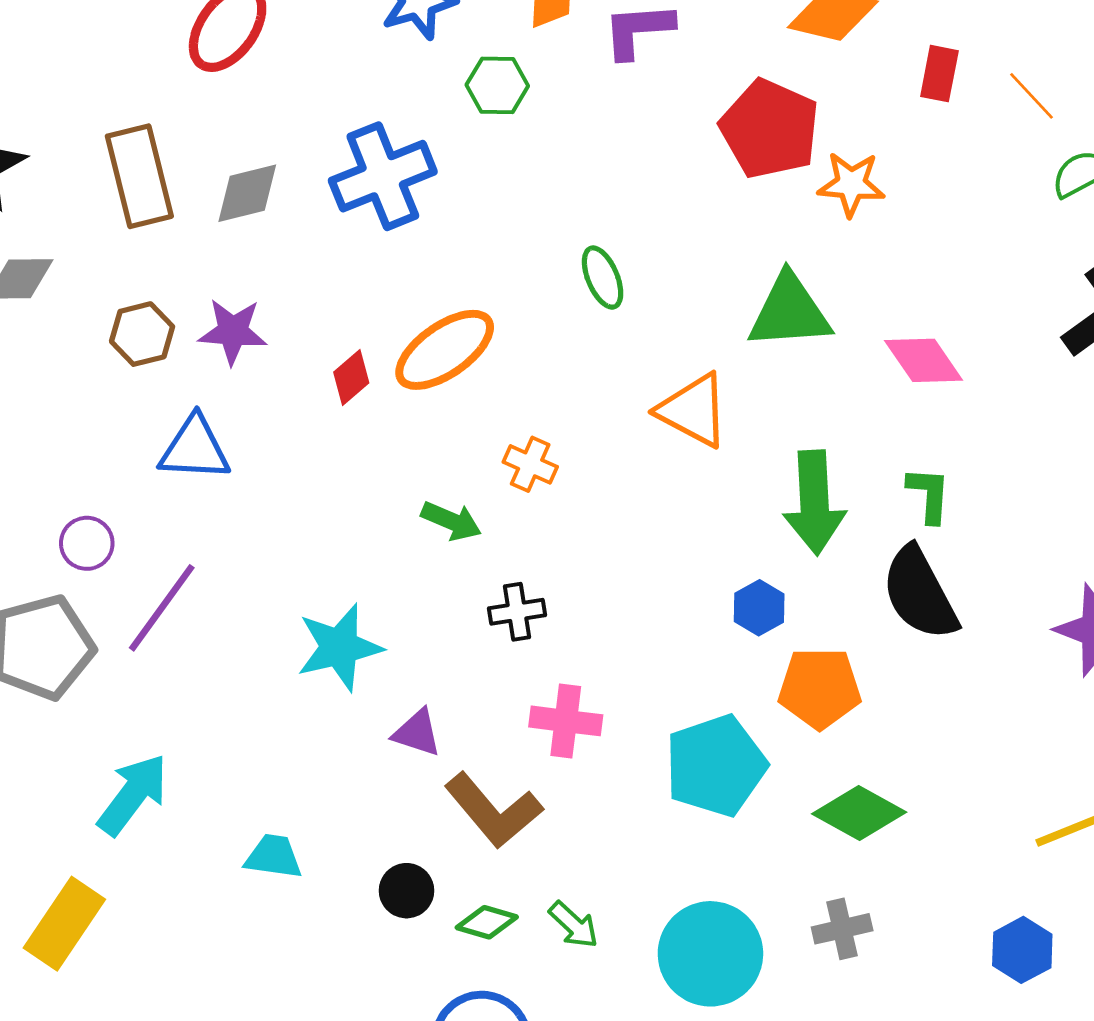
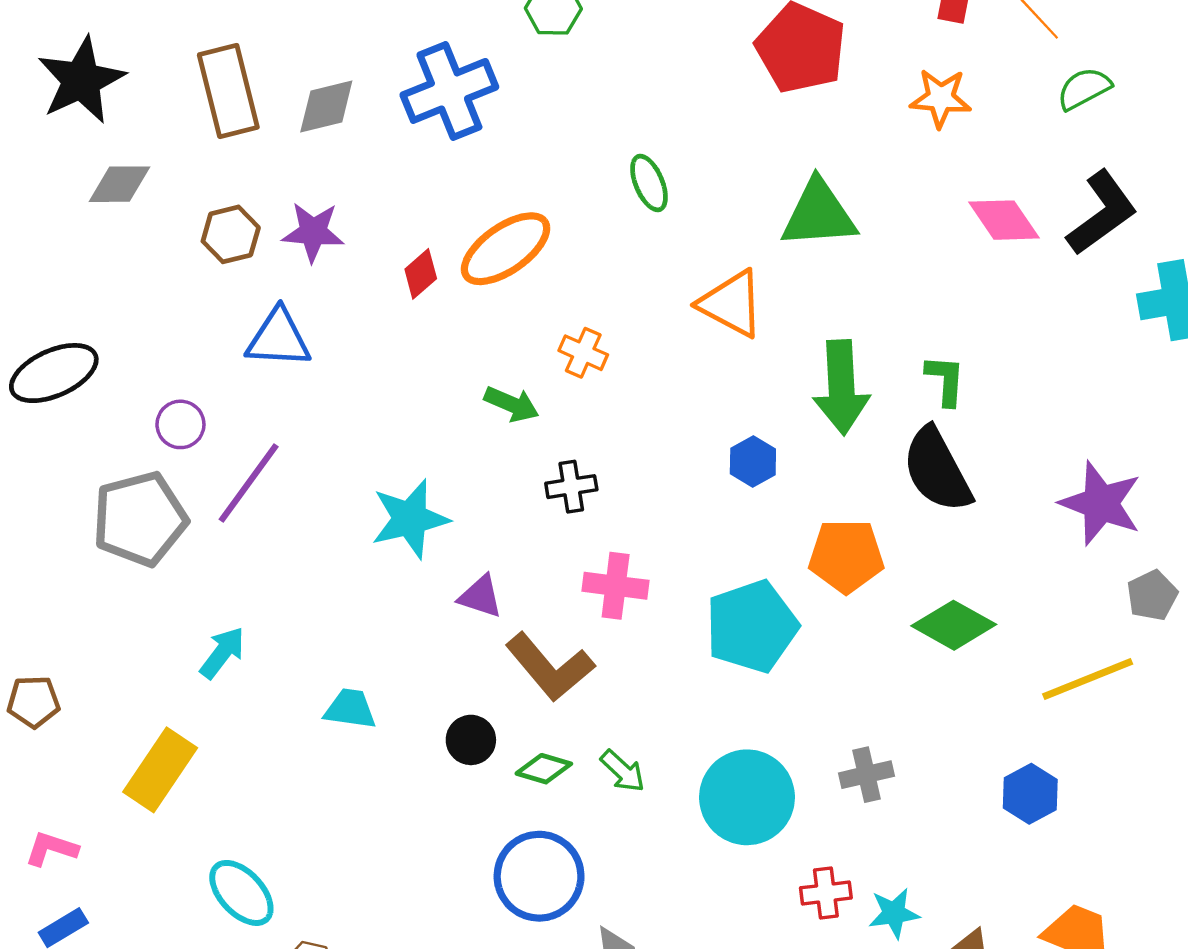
orange star: (851, 184) -> (941, 98), moved
pink diamond: (924, 360) -> (1004, 220), moved
blue hexagon: (759, 608) -> (753, 461), moved
cyan arrow: (133, 795) -> (222, 653), size x0.7
green diamond: (859, 813) -> (954, 625), moved

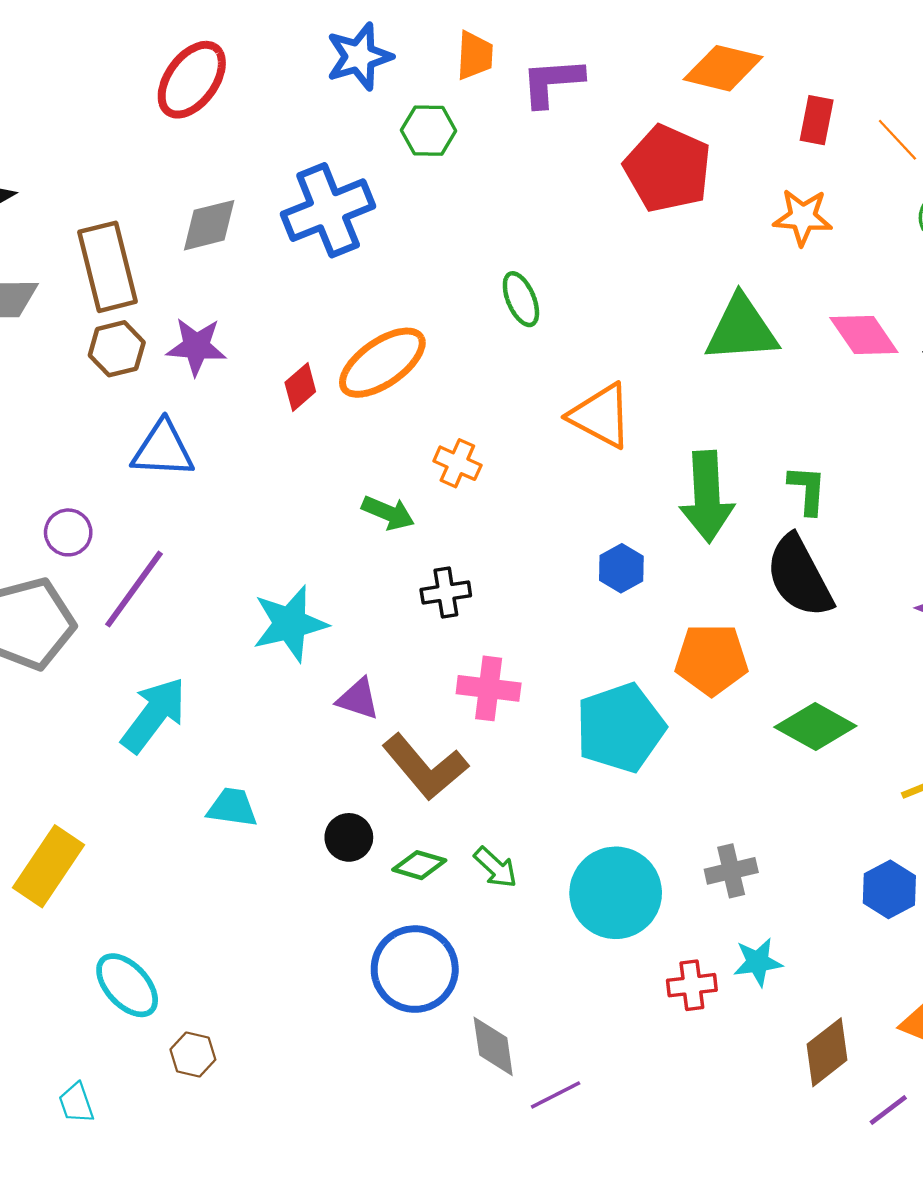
brown rectangle: (228, 91) -> (107, 267), moved
green triangle: (819, 214) -> (742, 329), moved
cyan arrow: (222, 653) -> (154, 715), moved, size x1.5
cyan star: (894, 913) -> (758, 962), moved

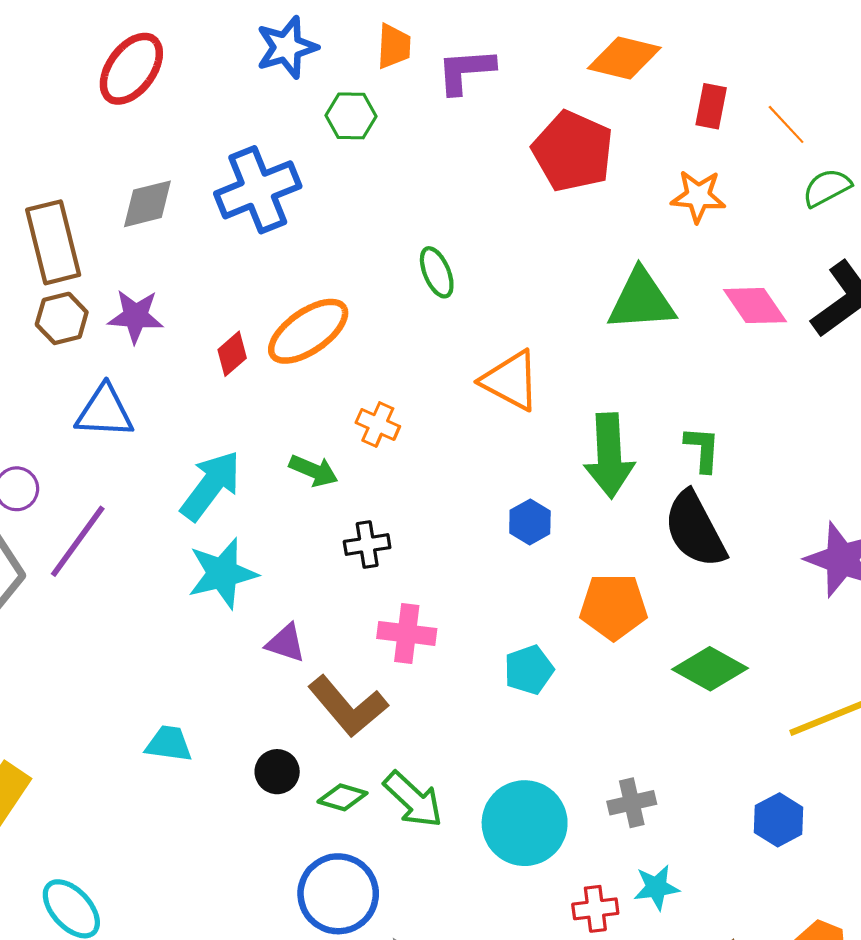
cyan arrow: (154, 715) -> (211, 486), moved
cyan pentagon: (620, 728) -> (529, 670), size x0.6
green arrow: (496, 867) -> (413, 800), size x1.5

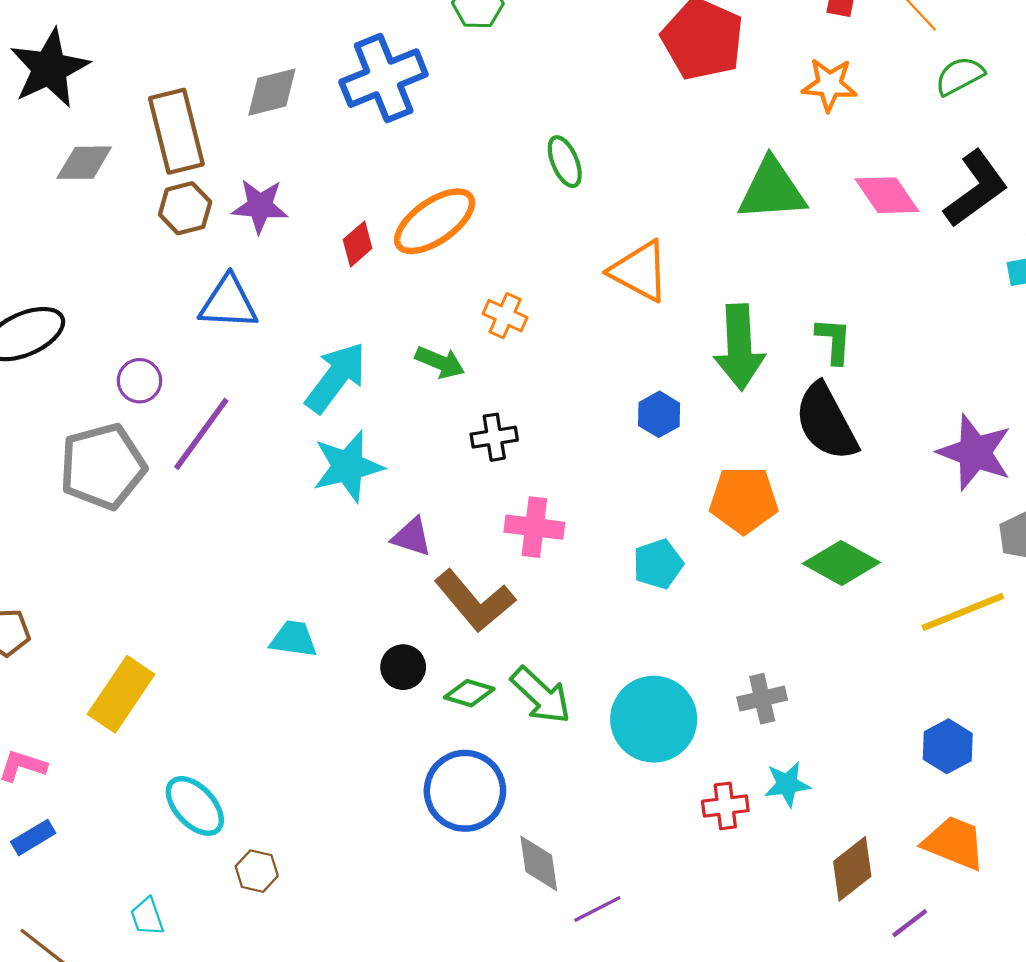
blue hexagon: (779, 820) -> (948, 746), moved

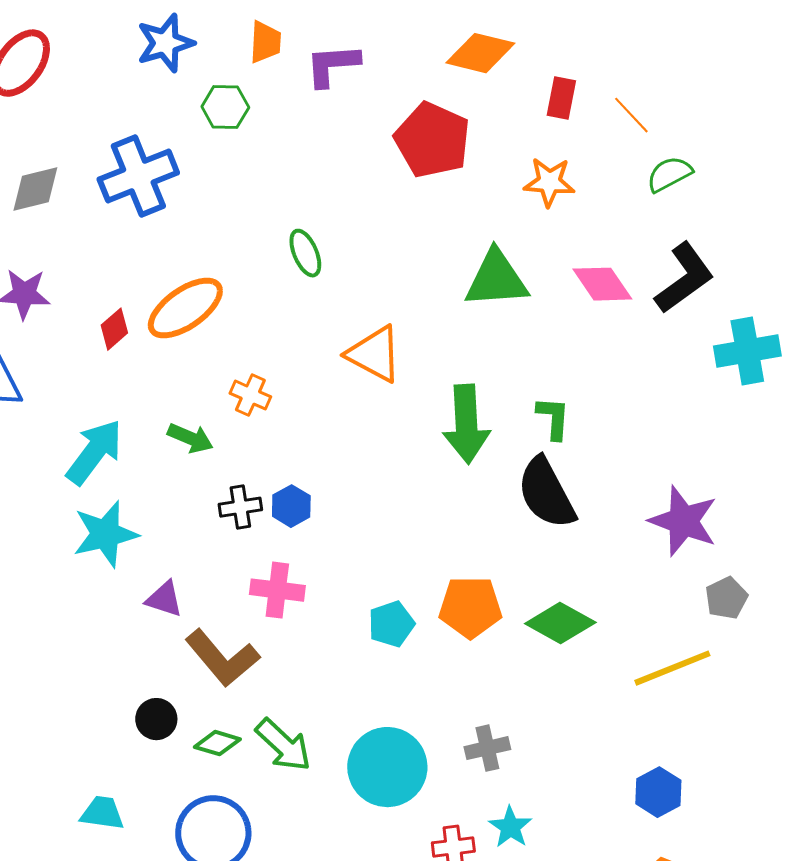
blue hexagon: (659, 414) -> (291, 506), moved
orange pentagon: (744, 500) -> (470, 607), moved
cyan trapezoid: (294, 639) -> (102, 813), moved
cyan star: (787, 784) -> (510, 827), turned -30

